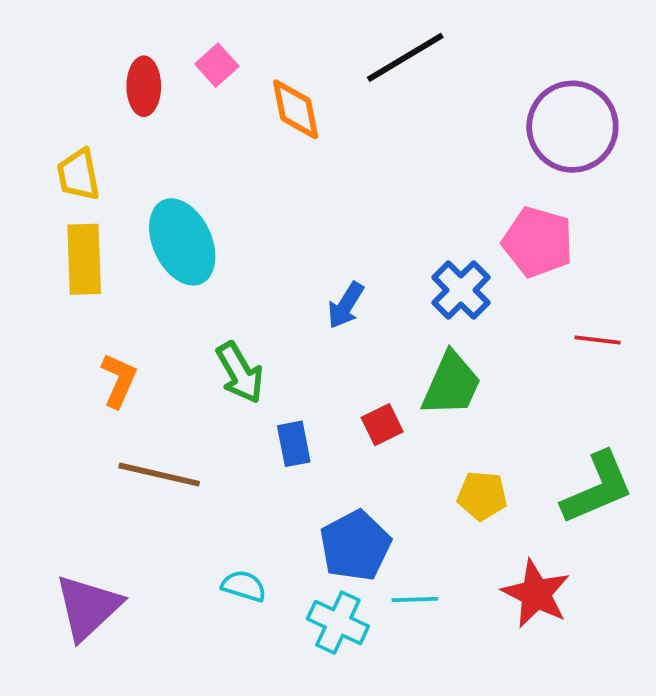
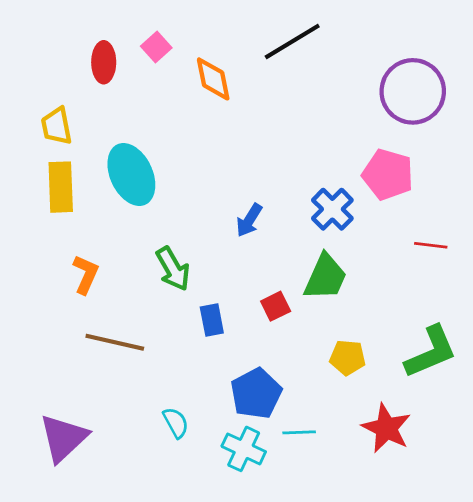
cyan semicircle: (244, 586) -> (176, 423), turned 44

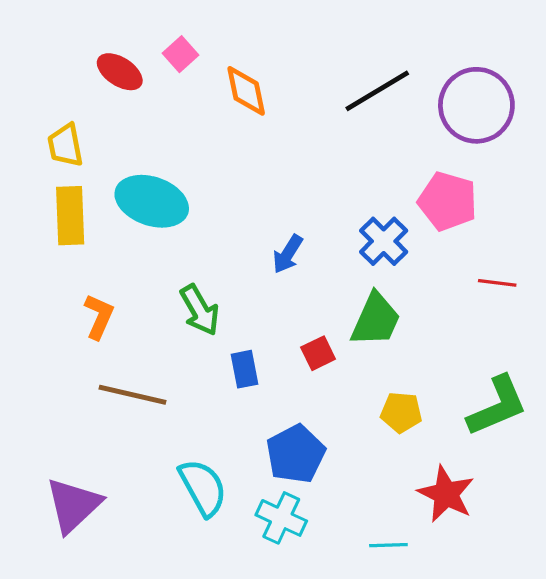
black line: (292, 41) -> (377, 91), moved
red ellipse: (104, 62) -> (120, 72), turned -57
cyan ellipse: (131, 175) -> (152, 201), turned -46
cyan semicircle: (176, 423) -> (203, 488), size x1.6
cyan line: (299, 432) -> (388, 545), moved

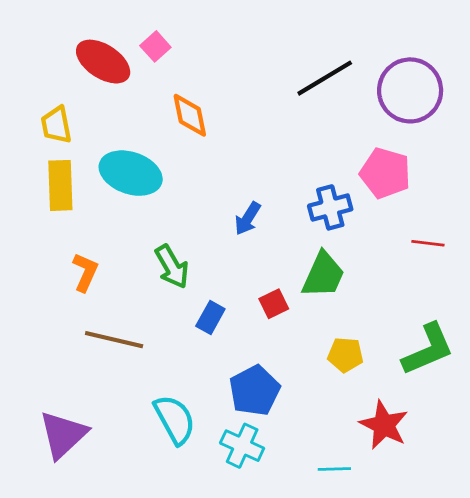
red ellipse: (120, 72) -> (103, 62), size x1.4
orange diamond: (246, 91) -> (190, 115), moved
blue cross: (384, 241) -> (330, 207), turned 30
blue rectangle: (244, 369) -> (210, 318), turned 40

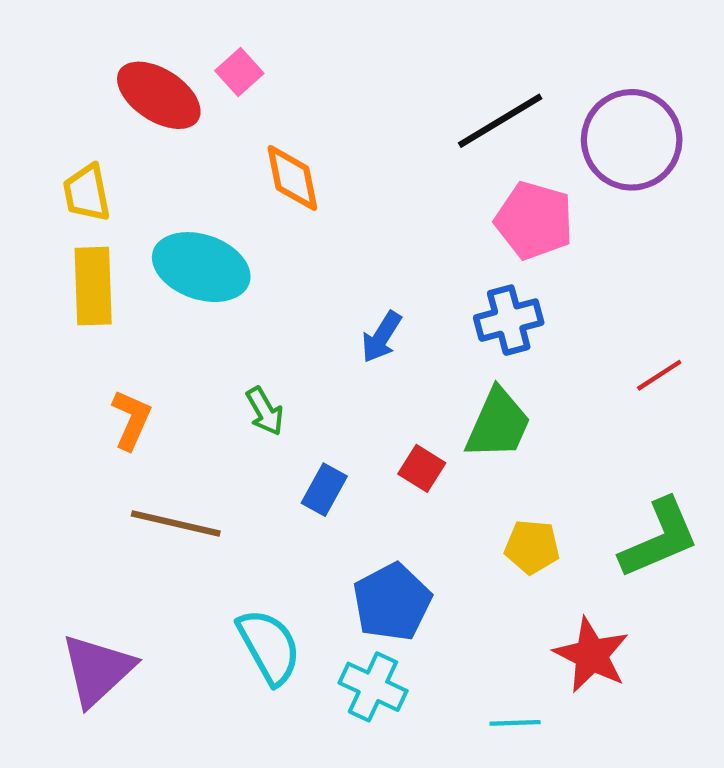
pink pentagon: (385, 173) -> (534, 220), moved
red line: (428, 243) -> (659, 375), turned -40
green arrow: (172, 267) -> (265, 411), size x0.7
red square: (274, 304) -> (422, 468), turned -32

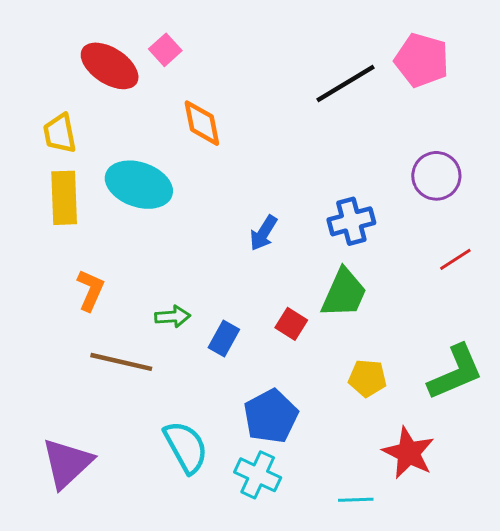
purple circle: (632, 140) -> (436, 176), moved, size x0.7
pink pentagon: (534, 220) -> (422, 60), moved
green arrow: (265, 411) -> (173, 317), moved, turned -64

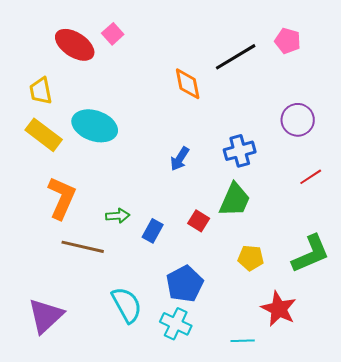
pink pentagon: (422, 60) -> (288, 41), size x0.7
orange diamond: (202, 123) -> (188, 84), moved
yellow rectangle: (64, 198) -> (44, 135), turned -51
orange L-shape: (91, 290) -> (62, 198), size x1.5

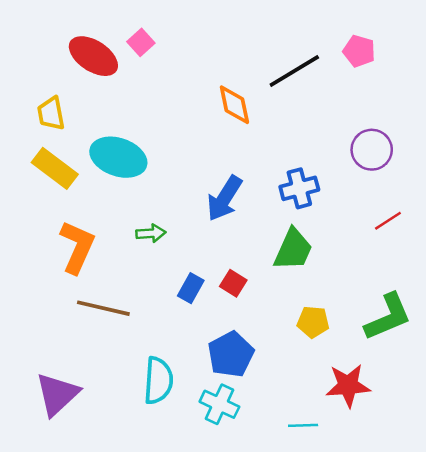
blue arrow: (180, 159) -> (224, 198), size x1.5
green arrow: (118, 216) -> (151, 233), moved
red square: (199, 221) -> (233, 283), moved
cyan semicircle: (127, 305) -> (158, 381), turned 33
red star: (279, 309) -> (348, 386), turned -30

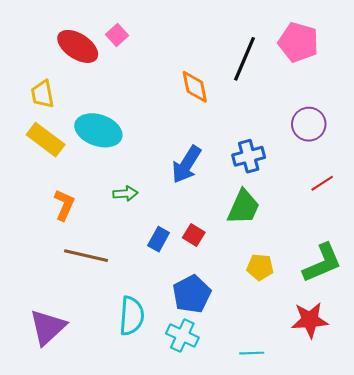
pink pentagon: (359, 51) -> (298, 42), size x1.5
black line: (294, 71) -> (245, 59), turned -36
orange L-shape: (77, 247) -> (64, 205), size x0.7
red star: (348, 386) -> (310, 320), moved

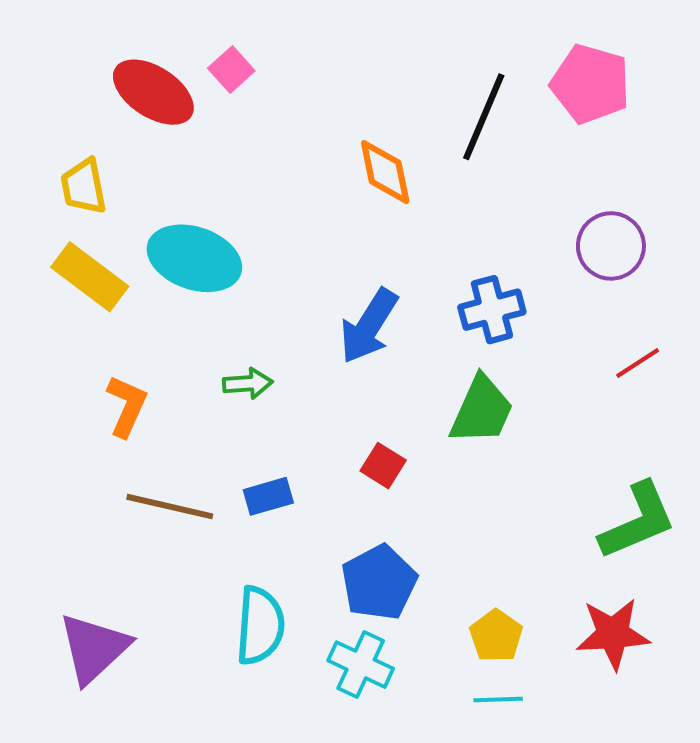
blue rectangle: (159, 239) -> (268, 496), moved, turned 45
yellow pentagon: (260, 267) -> (496, 636), moved, turned 30

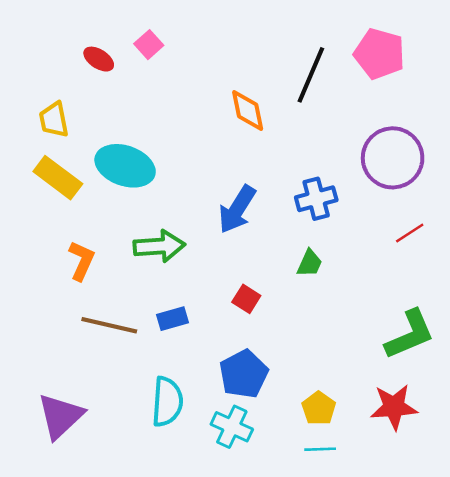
red ellipse: (153, 92) -> (99, 59), size x0.6
purple circle: (611, 246) -> (393, 158), size x1.4
green arrow: (248, 383) -> (159, 246), size x1.6
green trapezoid: (482, 410) -> (310, 263), size x0.6

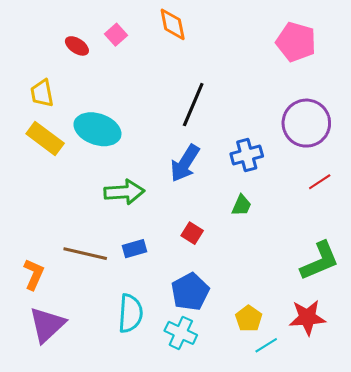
black line: (311, 75) -> (193, 105), moved
orange diamond: (248, 110) -> (173, 24), moved
orange L-shape: (82, 261) -> (34, 274), moved
cyan line: (320, 449) -> (266, 345), moved, turned -30

